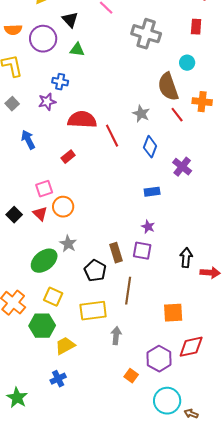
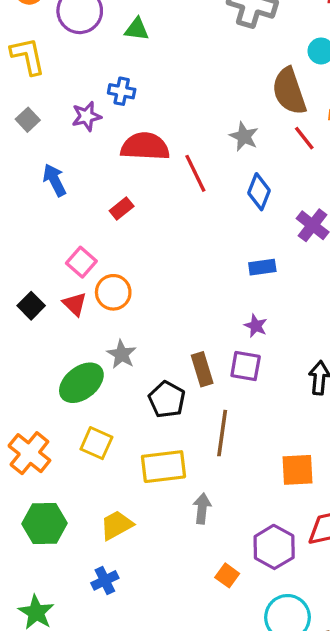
blue cross: (60, 82) -> (122, 91), moved
pink square: (44, 189) -> (81, 262), turned -30
green hexagon: (42, 326) -> (45, 524), moved

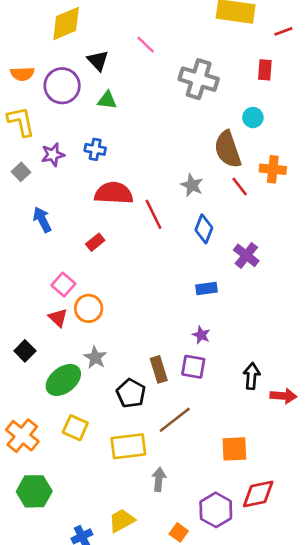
purple star: (86, 116) -> (53, 155), moved
black square: (31, 306) -> (25, 351), moved
brown line: (222, 433) -> (175, 420), turned 44
yellow trapezoid: (117, 525) -> (122, 521), moved

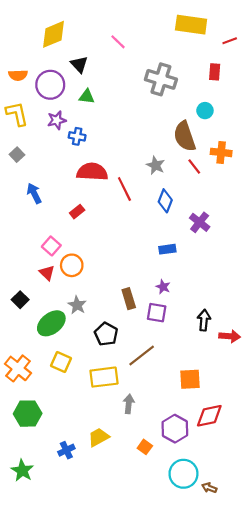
pink line: (146, 45) -> (118, 42), moved
purple star: (53, 155) -> (57, 120), moved
brown rectangle: (159, 369) -> (129, 299), moved

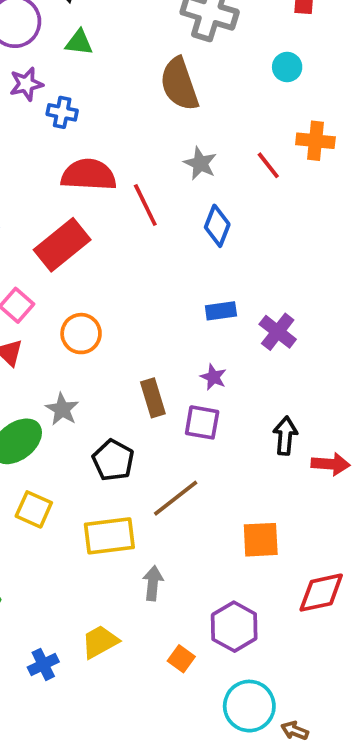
brown semicircle: (185, 136) -> (179, 84), moved
red rectangle: (77, 212) -> (62, 245), size x2.0
purple cross: (200, 222) -> (278, 332), moved
orange circle: (72, 265) -> (81, 334), moved
red diamond: (209, 416) -> (321, 593), moved

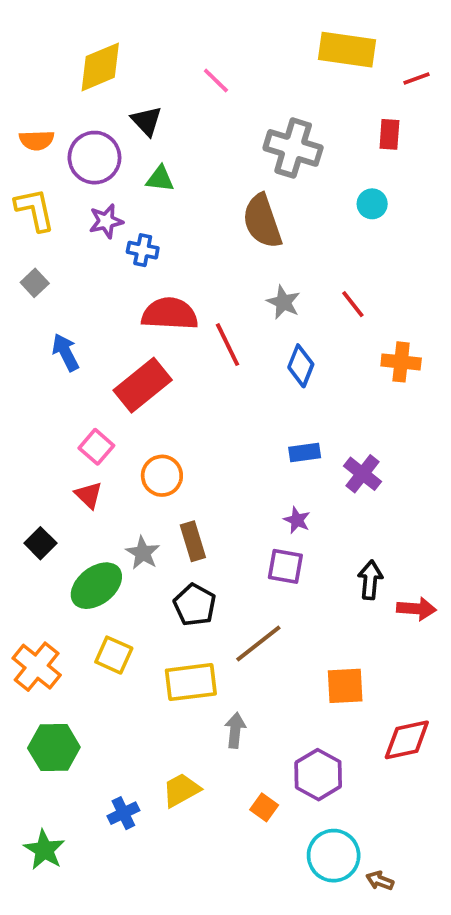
orange cross: (315, 141) -> (401, 362), moved
brown rectangle: (153, 398) -> (193, 541), moved

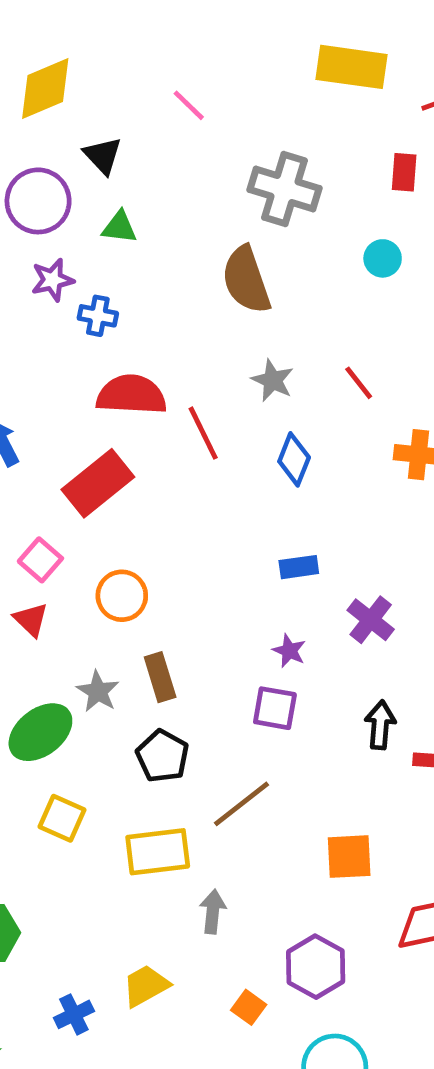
purple cross: (362, 474) -> (371, 620), moved

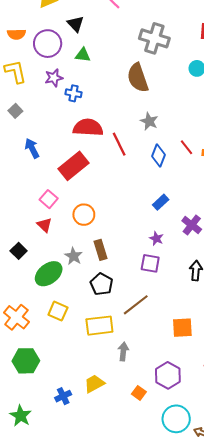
red line: (359, 383) -> (187, 147), moved
blue rectangle: (299, 567) -> (161, 202), turned -35

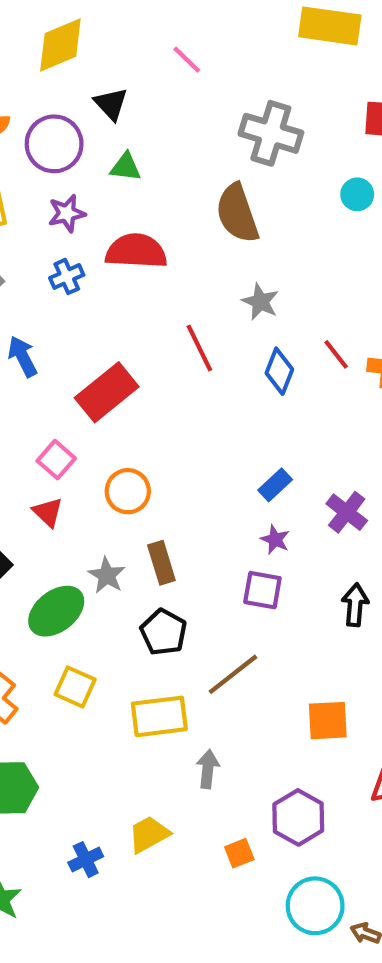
blue cross: (73, 93) -> (67, 276), moved, turned -35
red semicircle: (88, 128) -> (136, 251), moved
blue rectangle: (161, 202) -> (275, 485), moved
orange square: (139, 393) -> (239, 853), turned 32

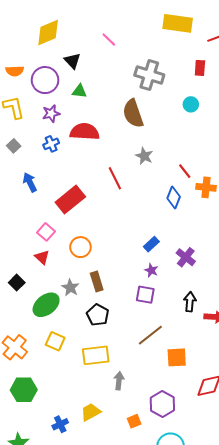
red line: (336, 354) -> (185, 171), moved
blue diamond: (279, 371) -> (174, 197), moved
brown line: (233, 674) -> (150, 335), moved

